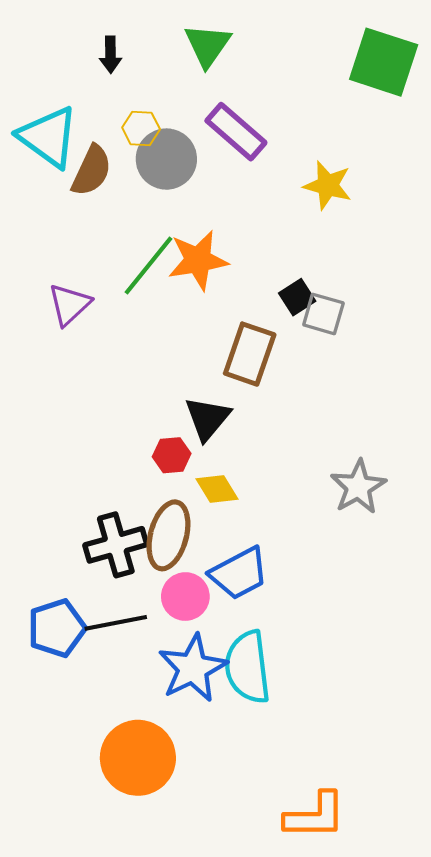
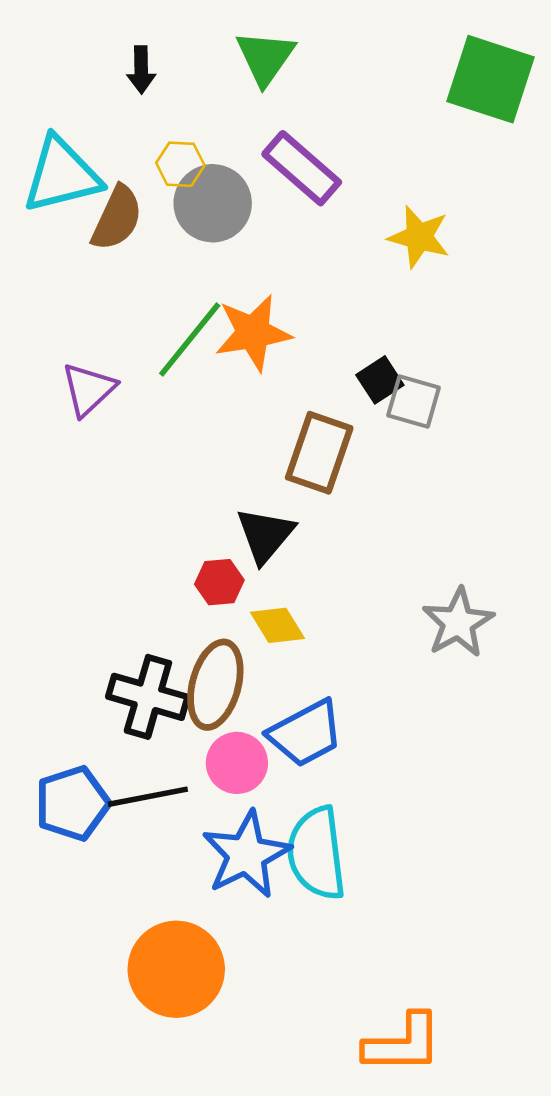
cyan triangle: (48, 137) -> (62, 175), turned -50
black cross: (116, 545) -> (148, 697), turned 32

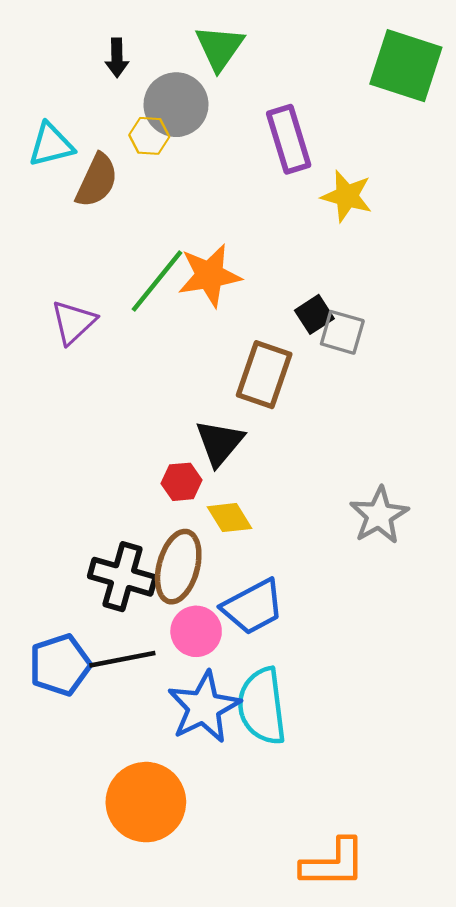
purple rectangle: (302, 168) -> (289, 139), moved, turned 32
cyan triangle: (62, 175) -> (51, 145), size x0.7
gray circle: (213, 203) -> (176, 105), moved

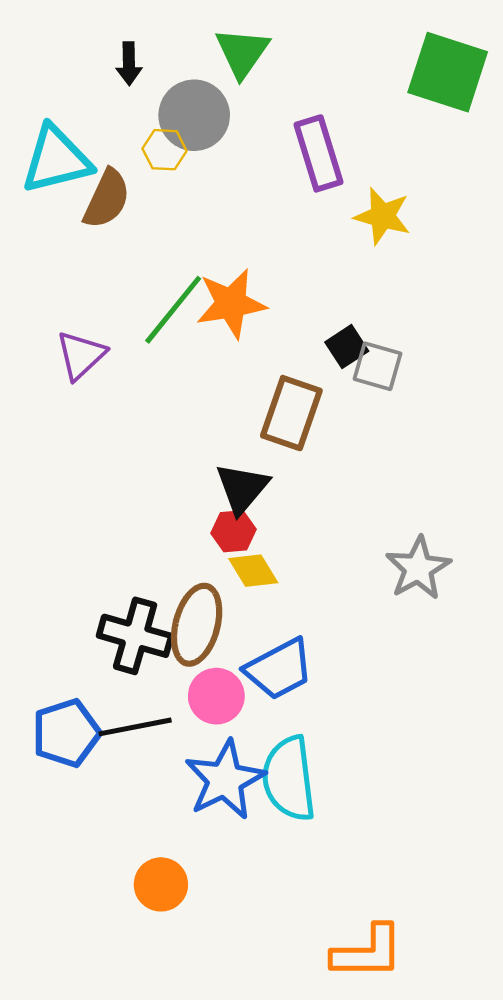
cyan triangle: (51, 145) -> (56, 160), size x1.4
red hexagon: (182, 482) -> (234, 531), moved
orange circle: (146, 802) -> (161, 884), size x0.6

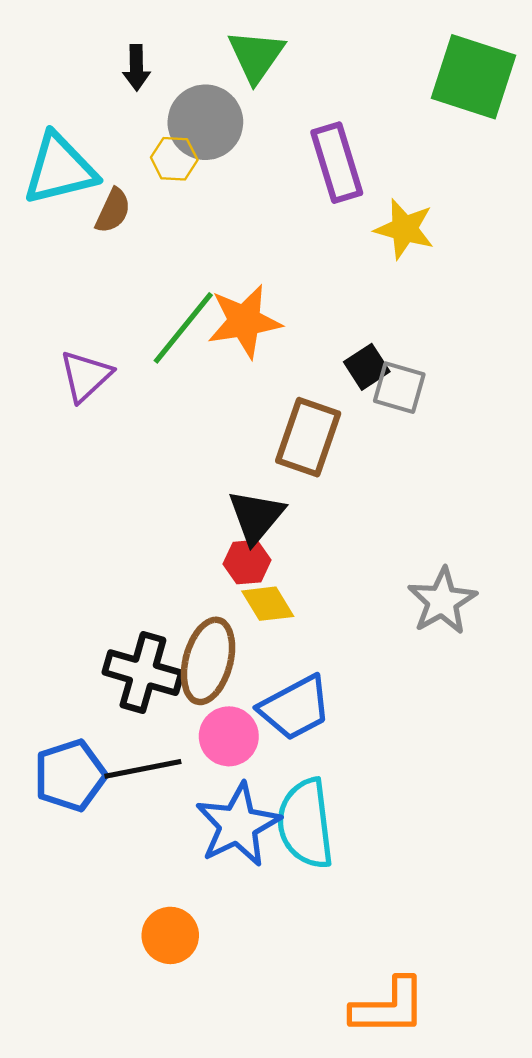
brown semicircle: (107, 199) -> (113, 211), size x0.7

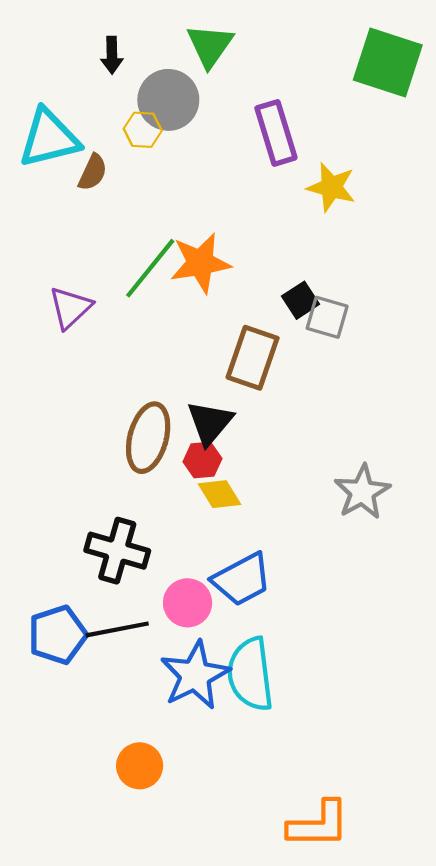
brown ellipse: (208, 661) -> (148, 438), moved

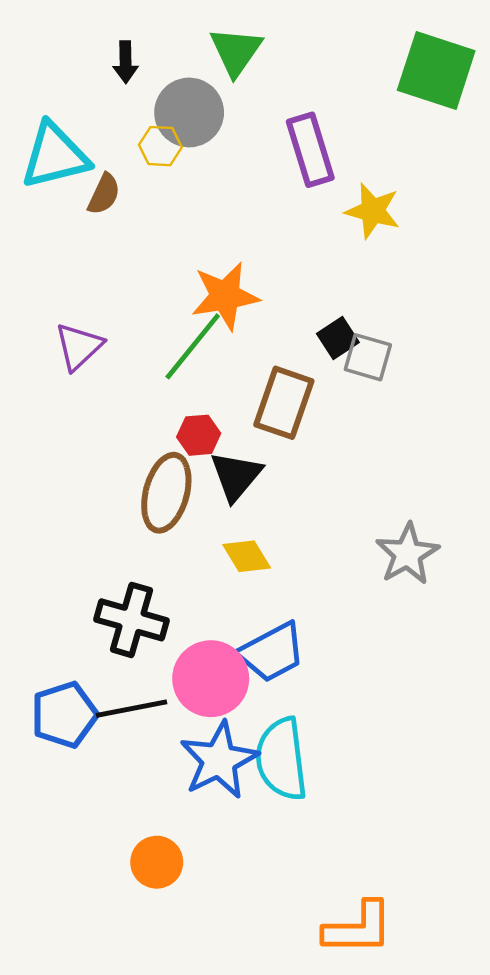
green line: (150, 268) -> (193, 346), moved
red hexagon: (202, 460) -> (199, 435), moved
pink circle: (188, 603) -> (211, 679), size x1.4

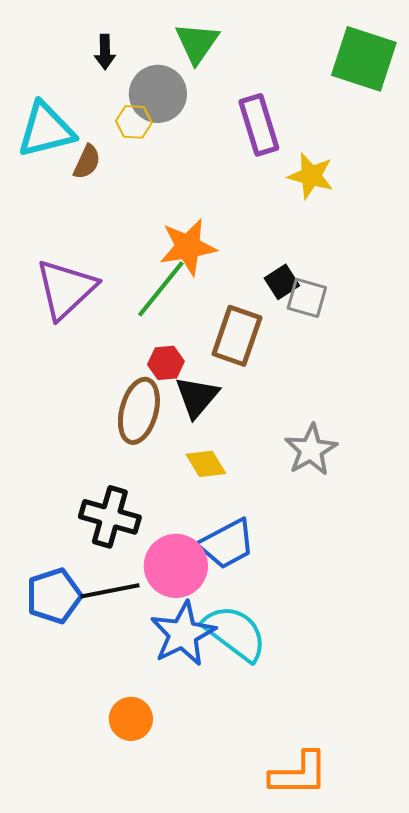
purple triangle: (79, 346) -> (66, 289), size x1.5
gray star: (407, 554) -> (311, 450), moved
cyan semicircle: (281, 759) -> (235, 633), turned 134

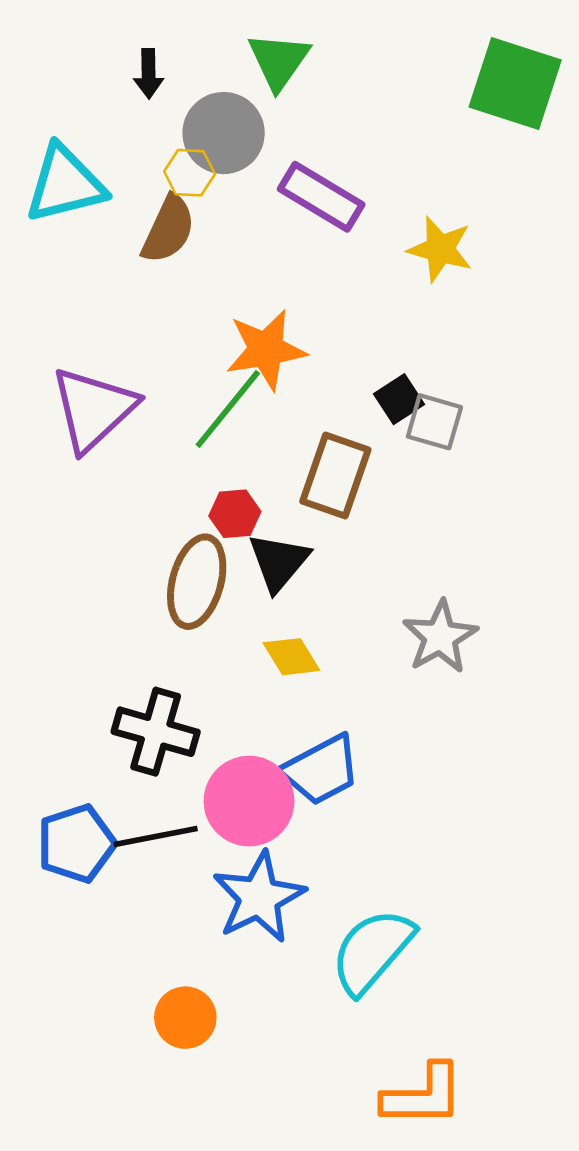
purple rectangle: (259, 125) -> (321, 197), moved, turned -42
brown semicircle: (87, 162) -> (168, 229), moved, size x1.4
cyan semicircle: (235, 633) -> (372, 951), moved, turned -86

